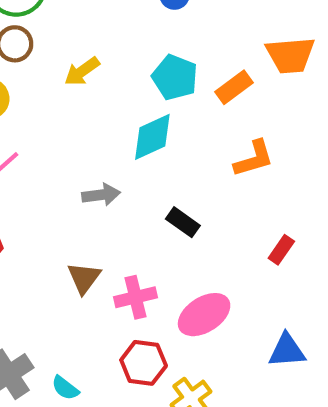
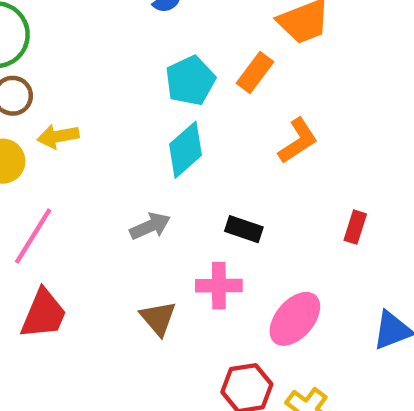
yellow arrow: (82, 71) -> (58, 136), moved, turned 42
cyan pentagon: (175, 77) -> (190, 81), turned -30
pink cross: (136, 297) -> (219, 286), moved, turned 30

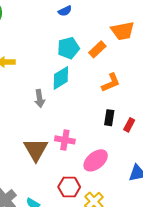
gray arrow: (150, 226) -> (40, 99), moved, turned 96
black rectangle: (244, 229) -> (109, 118), moved, turned 70
brown triangle: (158, 318) -> (36, 150), size x1.5

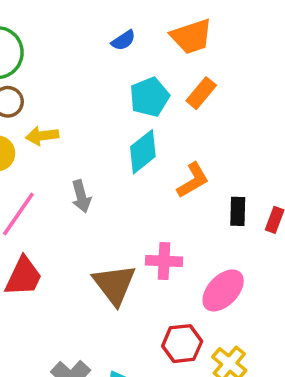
blue semicircle: (65, 11) -> (123, 40), moved
orange trapezoid: (123, 31) -> (191, 36), moved
orange L-shape: (111, 83) -> (193, 180), moved
gray arrow: (40, 99) -> (81, 196), moved

